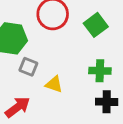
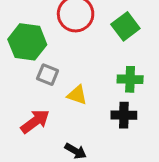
black cross: (107, 102) -> (124, 115), moved

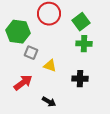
green cross: (130, 79) -> (84, 44), moved

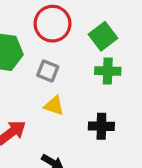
gray square: (31, 53) -> (48, 71), moved

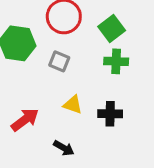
yellow triangle: (54, 106) -> (73, 105), moved

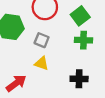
yellow triangle: (73, 105) -> (42, 63), moved

